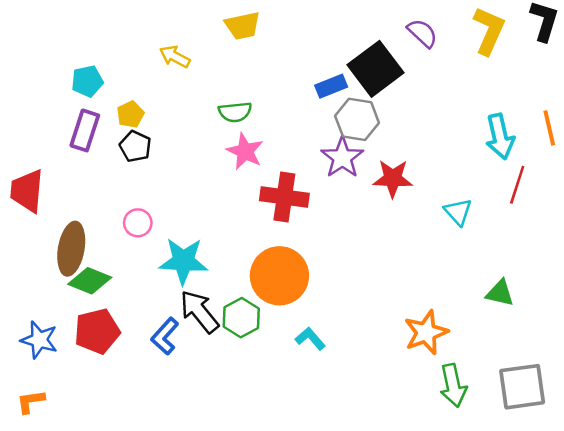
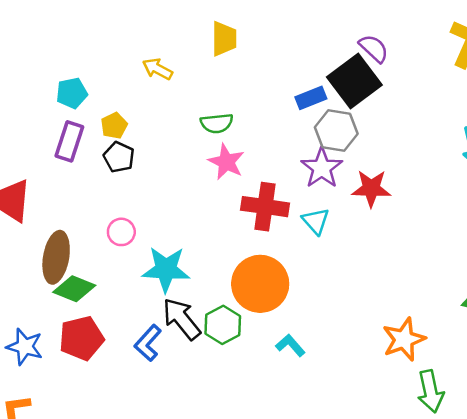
yellow trapezoid: (242, 26) -> (224, 39), turned -78
purple semicircle: (422, 33) -> (374, 48), moved
cyan triangle: (458, 212) -> (316, 221), moved

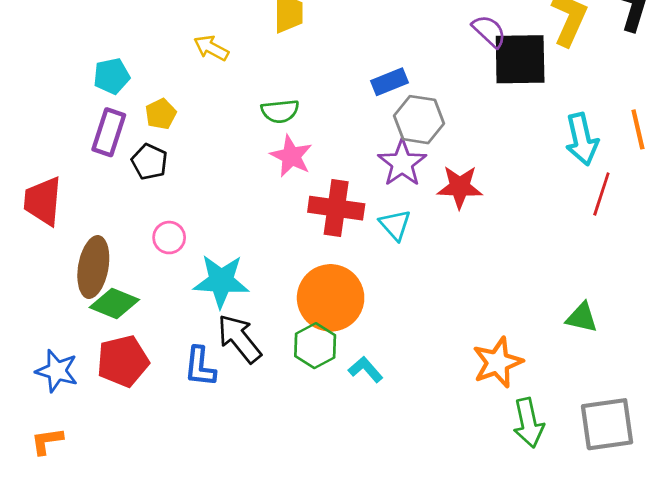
purple semicircle: (374, 48) -> (489, 31), moved
black square: (354, 81) -> (520, 59), moved, turned 36
black pentagon: (119, 157) -> (149, 162), moved
green hexagon: (223, 325) -> (315, 346), moved
blue L-shape: (148, 343) -> (200, 367), turned -36

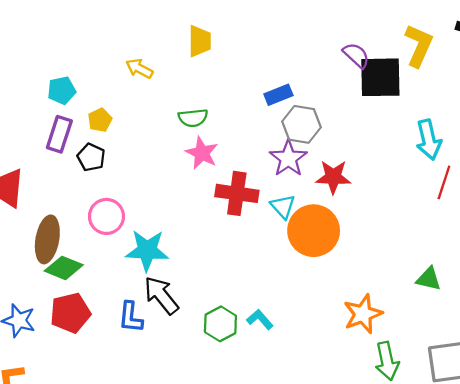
pink circle: (169, 238) -> (106, 216), size x1.4
orange circle: (331, 298) -> (314, 231), moved
green hexagon: (315, 346) -> (220, 324), moved

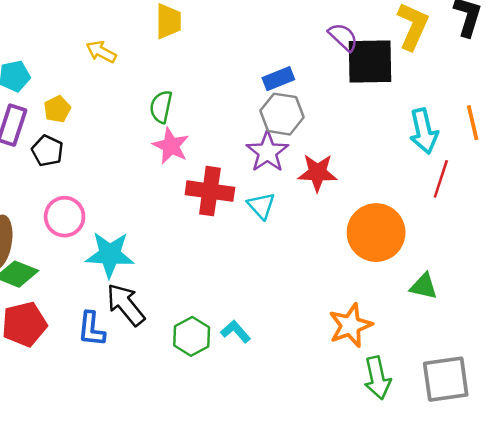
blue rectangle: (278, 95) -> (278, 79), moved
green semicircle: (193, 118) -> (161, 107), turned 108
orange circle: (314, 231) -> (376, 233), moved

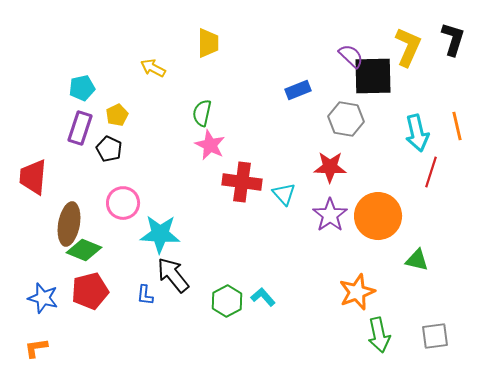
gray hexagon: (282, 114) -> (346, 119), moved
purple star: (267, 152) -> (330, 215), moved
blue L-shape: (91, 329) -> (145, 295), size x0.7
gray square: (446, 379) -> (435, 336), size x0.7

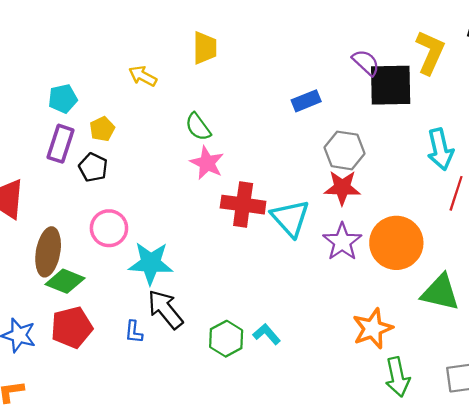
green semicircle: (202, 113) -> (198, 127), turned -48
gray hexagon: (346, 119) -> (344, 150), moved
cyan triangle: (284, 194) -> (290, 218), size x1.5
green triangle: (417, 260) -> (440, 292), size x1.5

